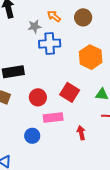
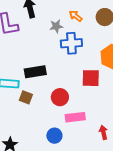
red square: (70, 92) -> (91, 78), moved, turned -30

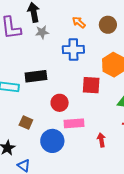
gray star: (56, 26) -> (42, 32), moved
brown square: (26, 97) -> (26, 122), moved
blue circle: (54, 136) -> (52, 141), size x1.5

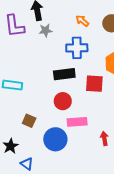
black rectangle: (36, 76) -> (64, 74), moved

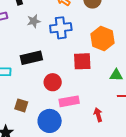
gray star: (46, 30) -> (34, 21), moved
black rectangle: (64, 74) -> (31, 58), moved

